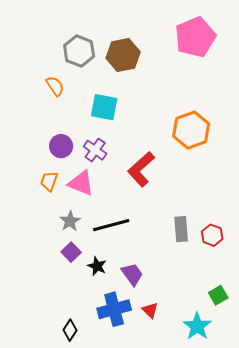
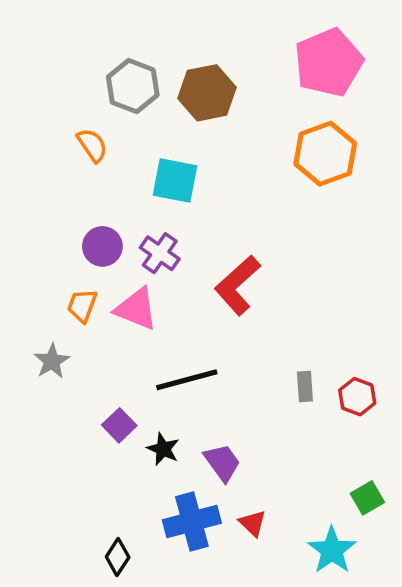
orange hexagon: (191, 130) -> (325, 154), moved
gray star: (70, 221) -> (52, 361), moved
gray rectangle: (181, 229) -> (305, 386), size x0.7

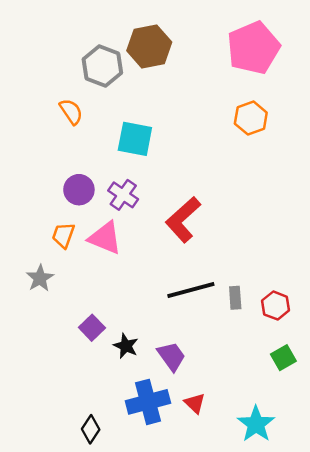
brown hexagon: (207, 93) -> (149, 46), moved
orange hexagon: (325, 154) -> (251, 118), size x0.7
black line: (187, 380) -> (191, 290), moved
green square: (367, 498) -> (283, 358), moved

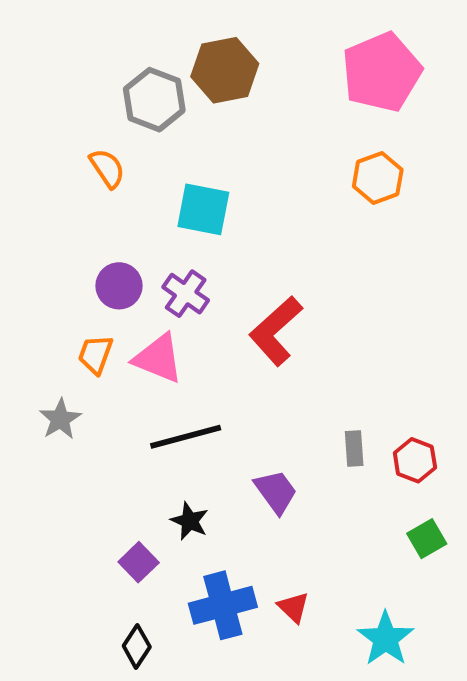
black line: (191, 290) -> (186, 437), moved
purple square: (92, 328) -> (139, 562), moved
purple trapezoid: (171, 356) -> (276, 492), moved

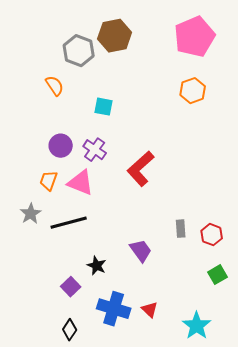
cyan square: (203, 209) -> (104, 107), size x0.7
black line: (186, 437) -> (69, 223), moved
blue cross: (223, 605) -> (114, 309), turned 32

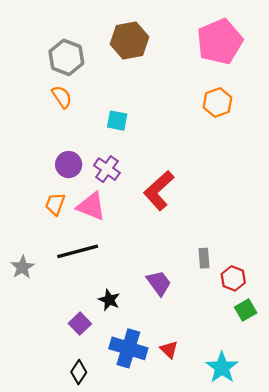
gray hexagon: (79, 51) -> (66, 57), moved
gray star: (31, 214) -> (22, 267), moved
red hexagon: (212, 235) -> (233, 278), moved

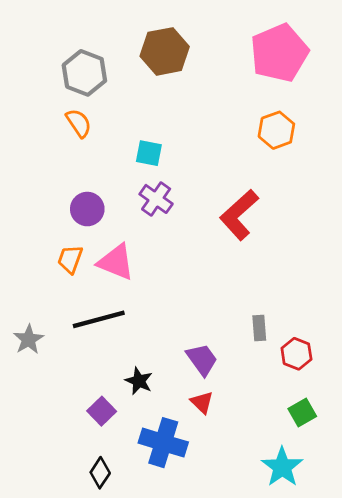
purple cross: (107, 169) -> (156, 199), moved
red L-shape: (159, 190) -> (239, 215), moved
green square: (246, 310) -> (302, 412), moved
red triangle: (169, 349) -> (202, 402), moved

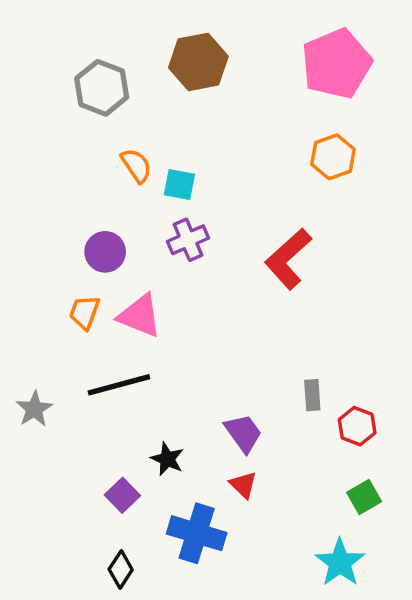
orange semicircle: (79, 123) -> (136, 166), moved
purple cross: (156, 199) -> (188, 240), turned 32

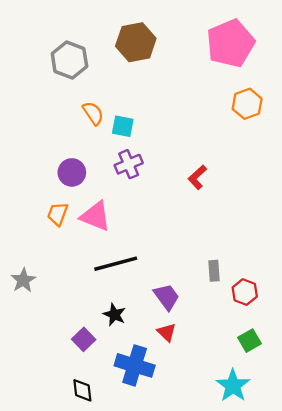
orange hexagon: (333, 157) -> (247, 104), moved
red L-shape: (288, 259) -> (197, 177), size x0.6
black line: (119, 385) -> (116, 264), moved
black diamond: (121, 569) -> (82, 390), turned -40

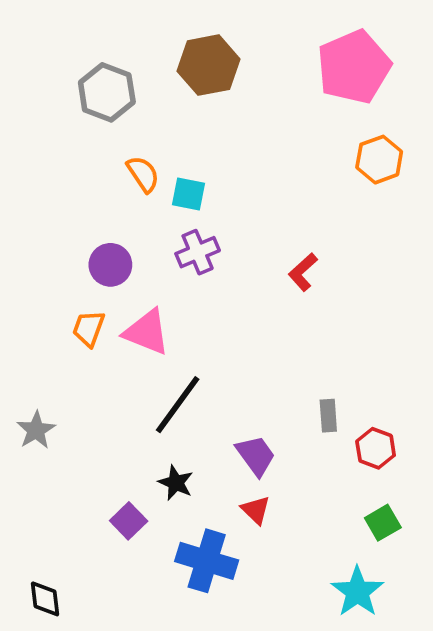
black line: (116, 264) -> (178, 405), turned -39
black diamond: (82, 390) -> (45, 599), moved

